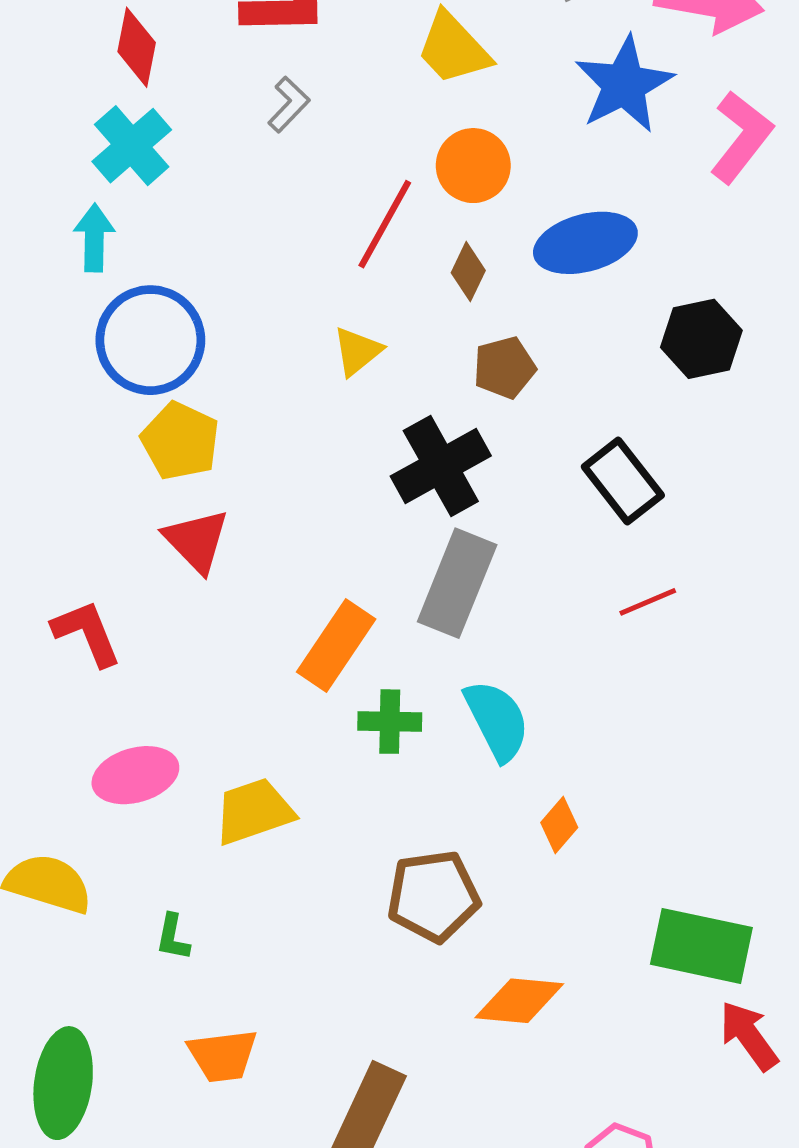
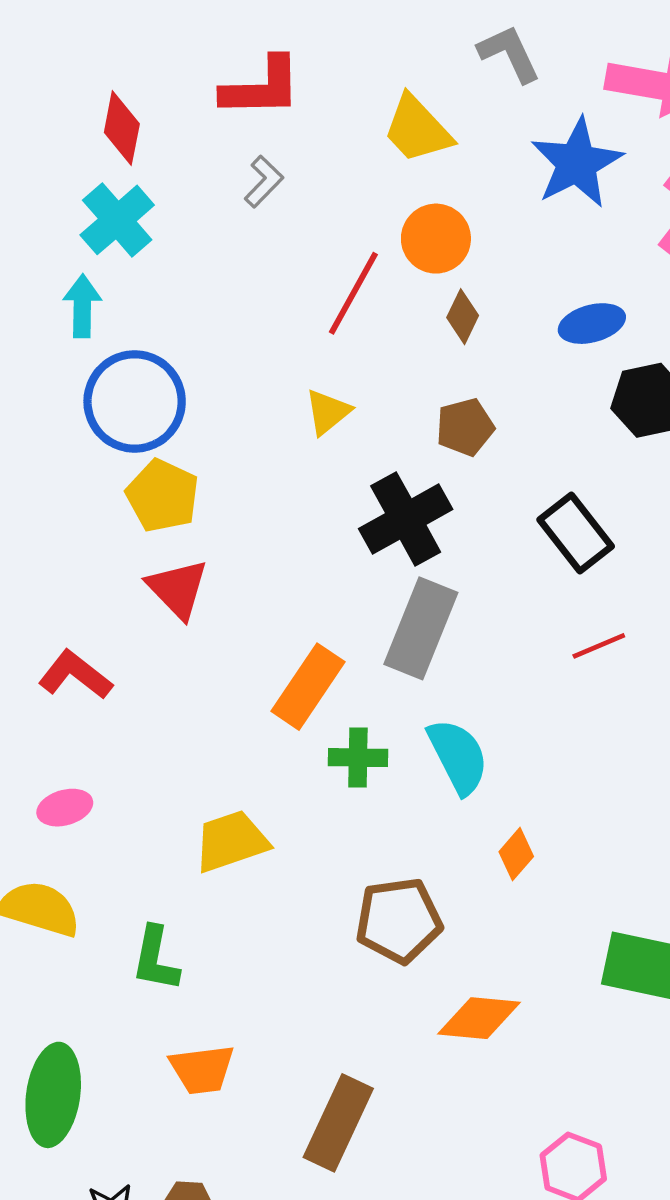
blue ellipse: (585, 243) -> (592, 324), moved, size x0.7
brown diamond: (468, 272) -> (463, 317), moved
red L-shape: (87, 633) -> (75, 675), turned -30
pink ellipse: (135, 775) -> (65, 808), moved, size x0.7
green L-shape: (173, 937) -> (156, 959), size x1.5

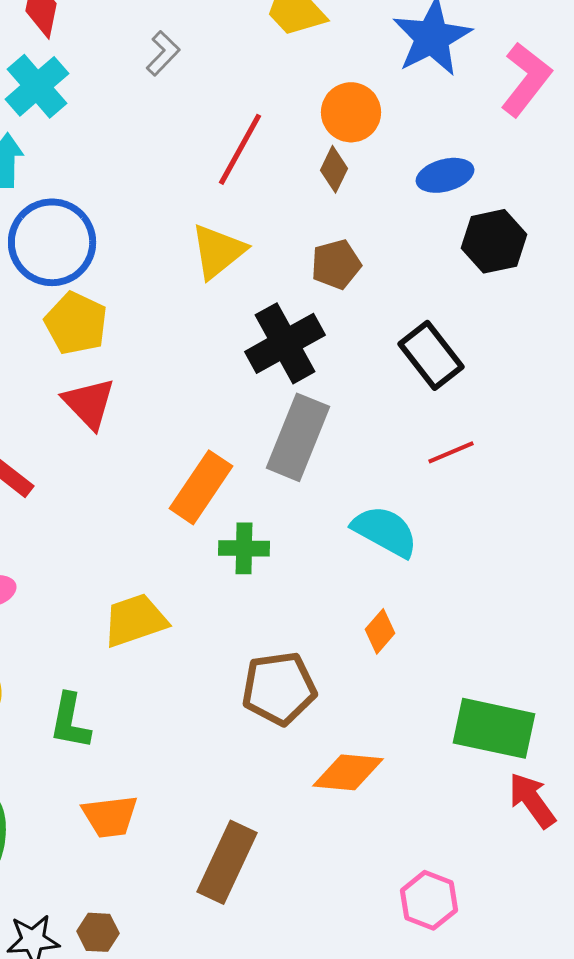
orange circle: (436, 239) -> (351, 112), moved
yellow triangle: (328, 412) -> (218, 251), size x1.4
cyan semicircle: (458, 756) -> (385, 531), moved, turned -34

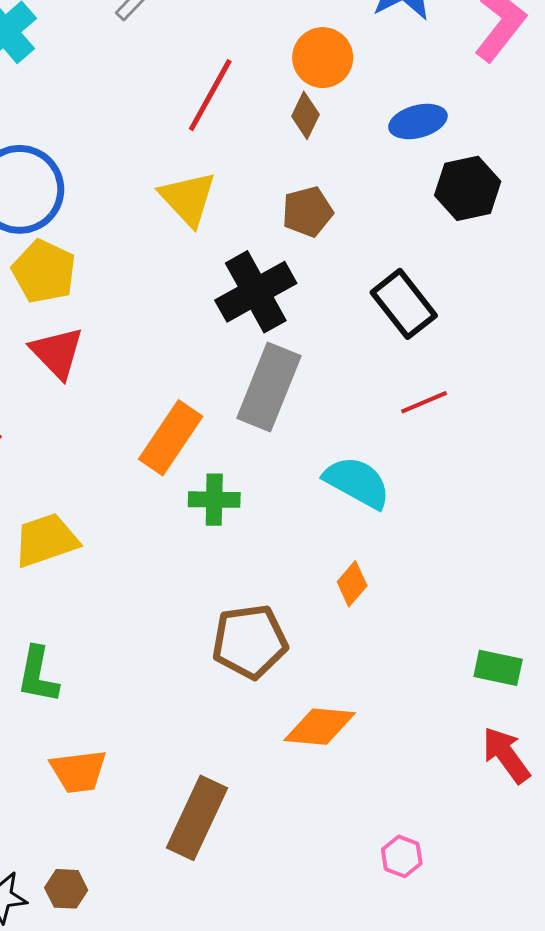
yellow triangle: (218, 251) -> (188, 199), turned -34
yellow trapezoid: (135, 620) -> (46, 540), moved
green rectangle: (494, 728) -> (498, 668), moved, size x0.6
pink hexagon: (429, 900) -> (402, 856), size x0.7

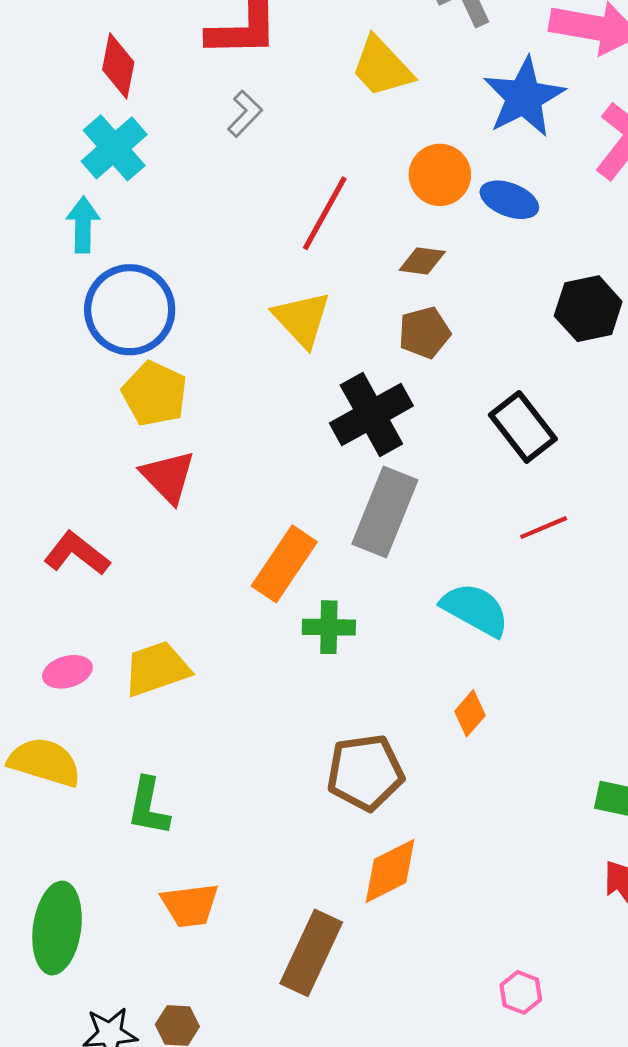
brown diamond: (305, 115) -> (422, 261), moved, turned 72
blue ellipse: (418, 121) -> (509, 200), moved, turned 36
orange diamond: (320, 727) -> (390, 871), moved, turned -32

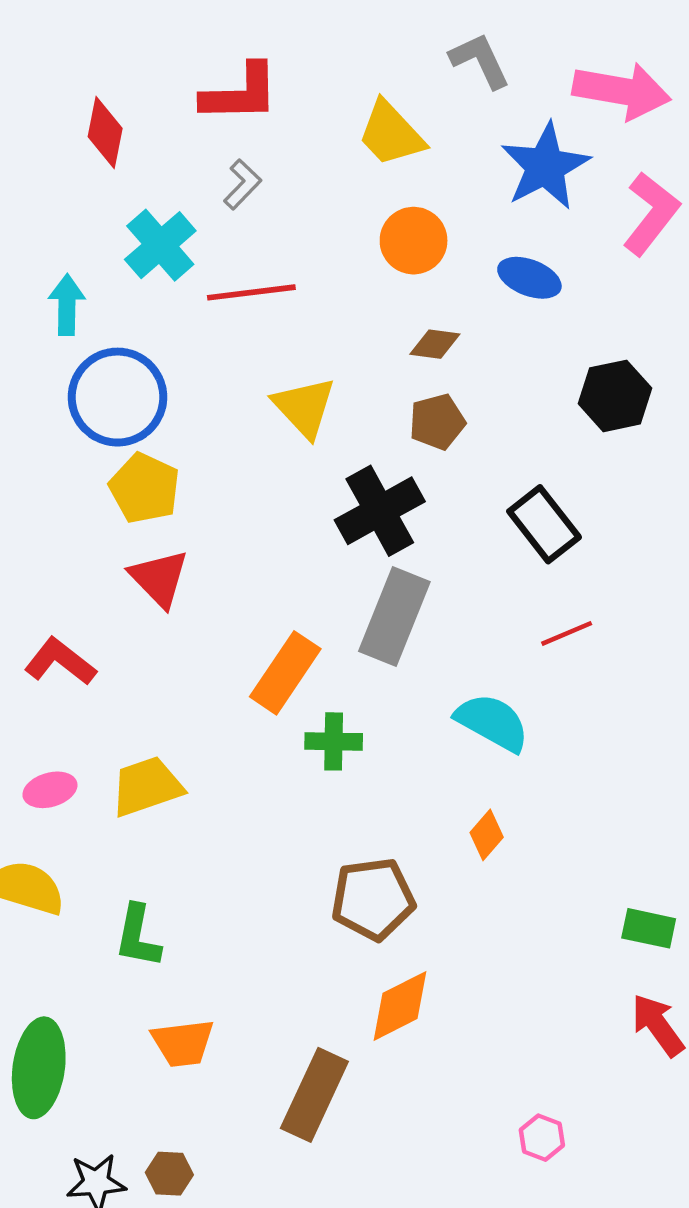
cyan cross: (114, 148) -> (160, 245), moved
orange circle: (440, 175) -> (414, 241), moved
red line: (325, 213) -> (251, 292), moved, turned 54

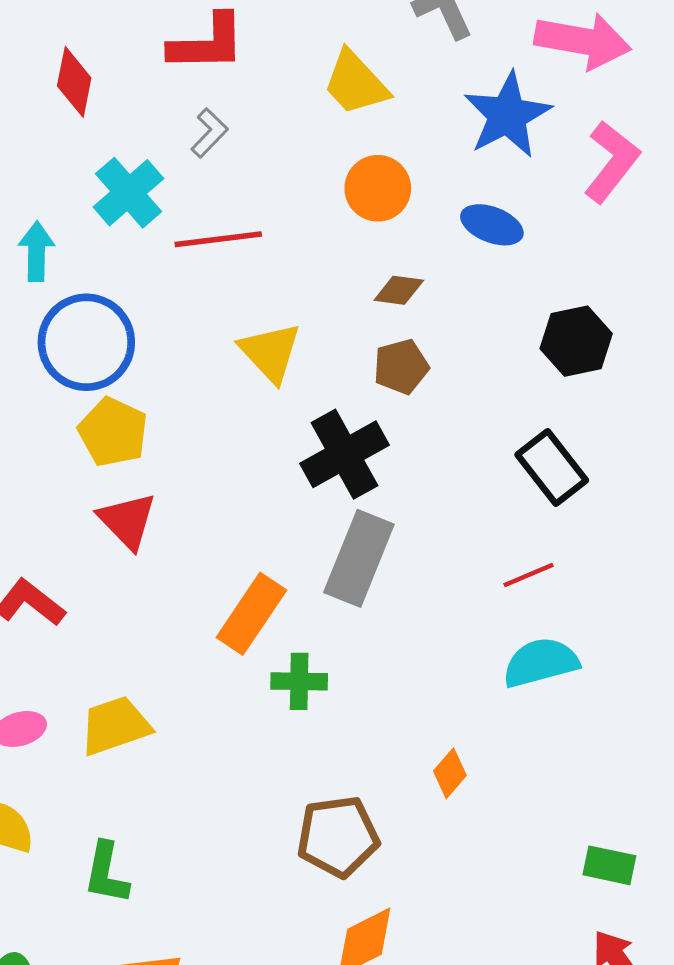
black rectangle: (544, 524) -> (552, 467), moved
cyan semicircle: (492, 722) -> (541, 663), moved, turned -44

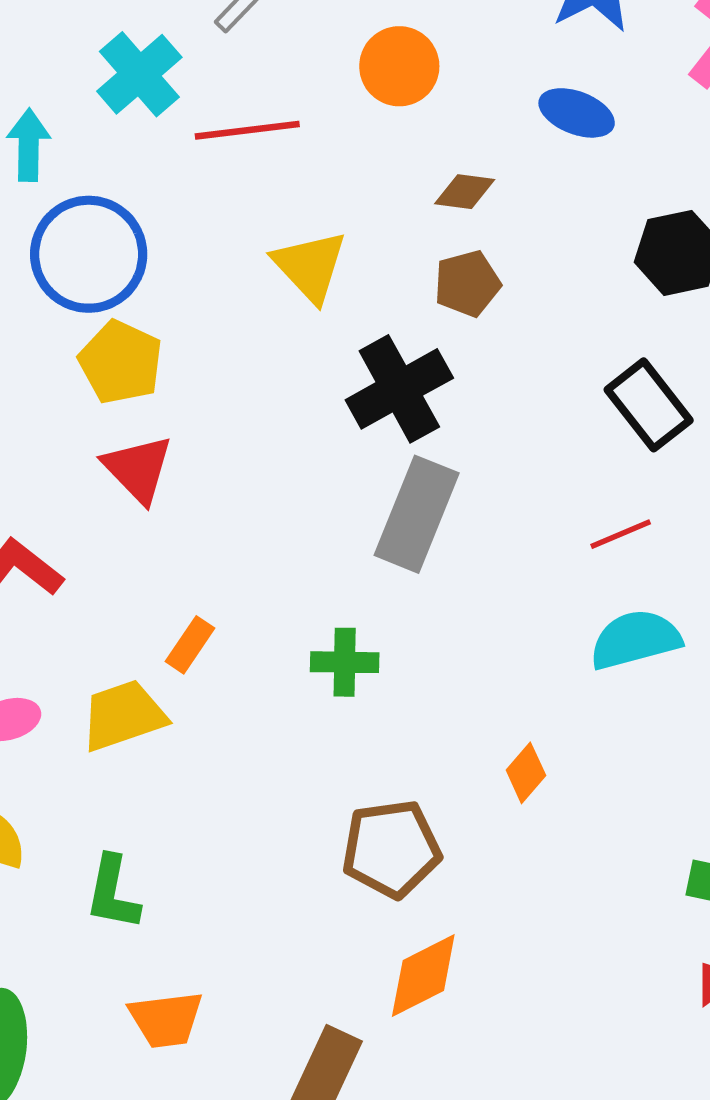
orange circle: (378, 188) -> (399, 66), moved
orange rectangle: (251, 614) -> (190, 645), moved, size x0.6

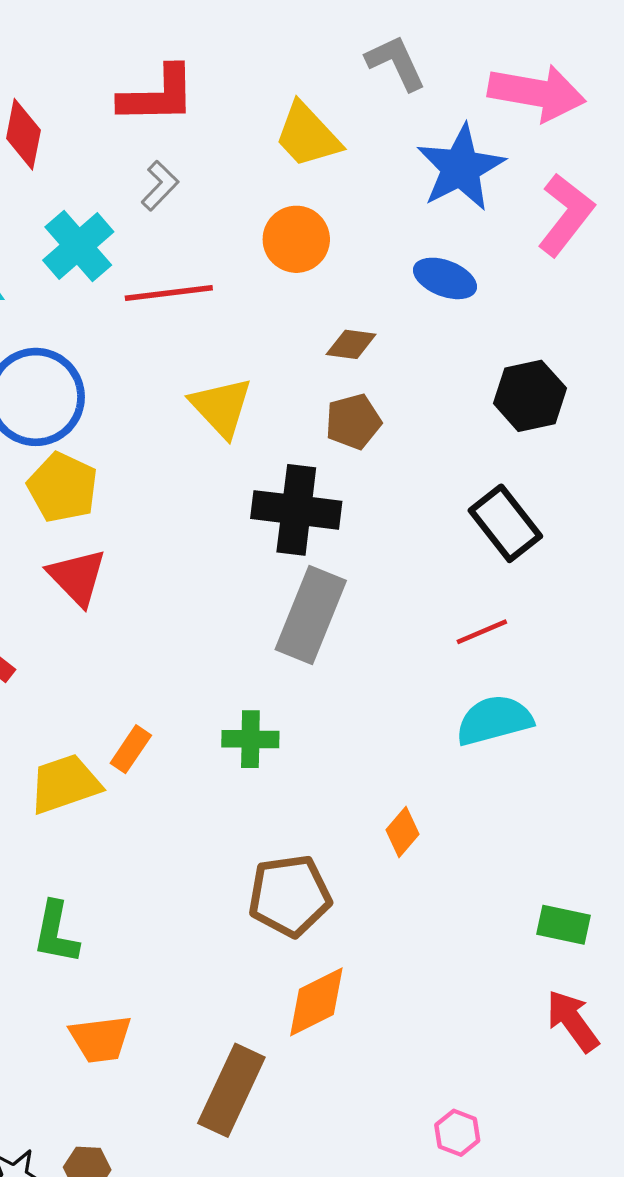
black cross: (399, 389) -> (296, 510), turned 36
orange rectangle: (190, 645) -> (131, 749), moved

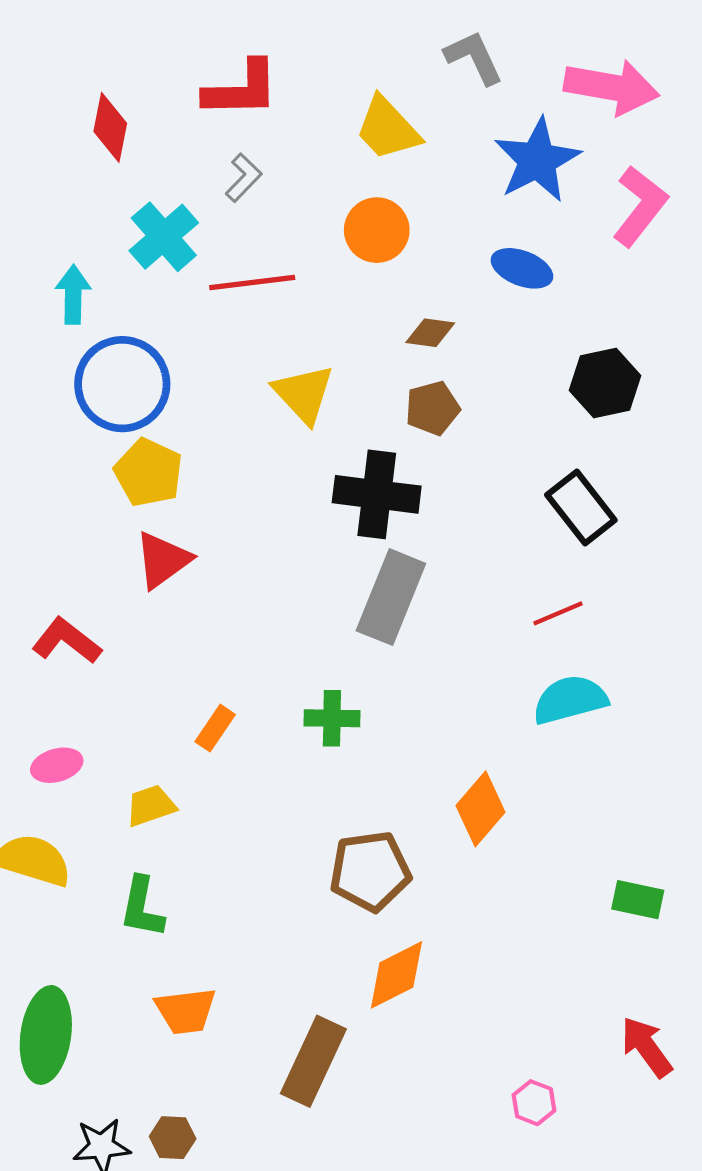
red triangle: (77, 577) -> (163, 560), turned 38
yellow trapezoid: (65, 784) -> (151, 806), moved, size x0.7
orange diamond: (403, 832) -> (480, 809), size x1.5
red arrow: (572, 1021) -> (646, 1047), moved

